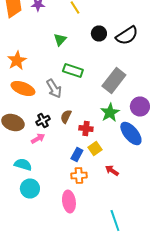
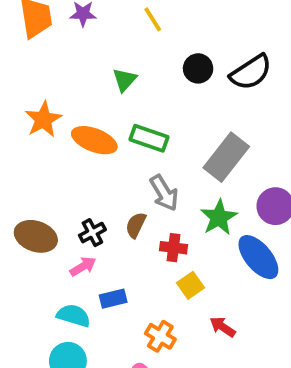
orange ellipse: (23, 88) -> (94, 140), moved
gray arrow: (54, 88) -> (164, 193), moved
blue rectangle: (77, 154) -> (113, 299), moved, turned 48
cyan semicircle: (23, 164) -> (74, 316), moved
orange cross: (79, 176) -> (160, 336), turned 35

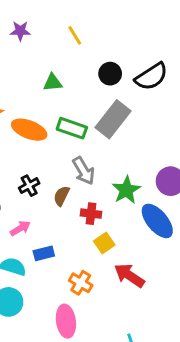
green triangle: (124, 80) -> (53, 82), turned 42
gray rectangle: (226, 157) -> (113, 119), moved
black cross: (92, 233) -> (29, 186), moved
red arrow: (223, 327) -> (129, 275), size x1.5

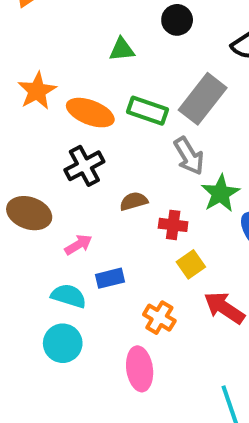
black circle: (110, 74) -> (177, 20), moved
gray arrow: (84, 171) -> (189, 156), moved
black cross: (29, 186) -> (84, 166), moved, size x1.4
brown semicircle: (62, 196) -> (134, 201), turned 48

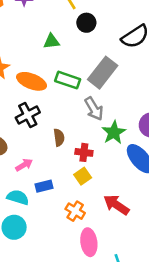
brown semicircle: (134, 201) -> (59, 137), turned 98
yellow square: (191, 264) -> (83, 176), moved
pink ellipse: (140, 369) -> (89, 242), moved

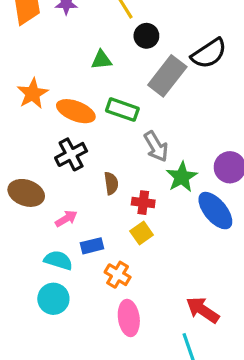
gray rectangle: (103, 73) -> (167, 76), moved
red arrow: (116, 205) -> (203, 310), moved
orange cross: (75, 211) -> (118, 275), moved
pink ellipse: (89, 242) -> (129, 318), moved

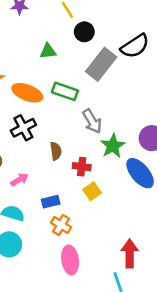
yellow square: (142, 233) -> (92, 191), moved
blue rectangle: (92, 246) -> (51, 202), moved
red arrow: (203, 310) -> (130, 253), turned 56

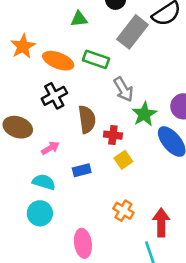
brown semicircle: (56, 151) -> (87, 119), size x1.5
orange cross: (61, 225) -> (123, 211), moved
pink ellipse: (70, 260) -> (83, 243), moved

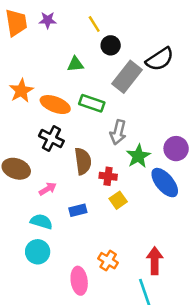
gray arrow: (123, 89) -> (118, 132), turned 45
black cross: (54, 96) -> (51, 139), turned -35
orange cross: (123, 211) -> (108, 261), moved

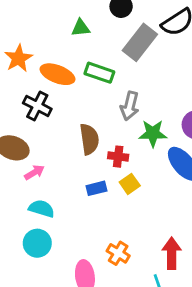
black cross: (51, 139) -> (37, 106), moved
green star: (138, 156) -> (153, 133), turned 30
pink arrow: (48, 189) -> (34, 172), moved
blue rectangle: (78, 210) -> (96, 188), moved

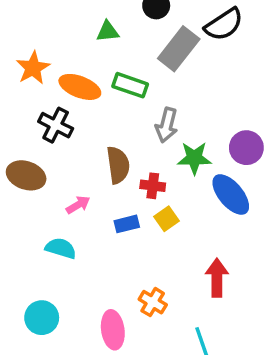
pink arrow: (34, 172) -> (78, 205), moved
cyan circle: (37, 243) -> (42, 318), moved
red arrow: (172, 253) -> (217, 278), moved

